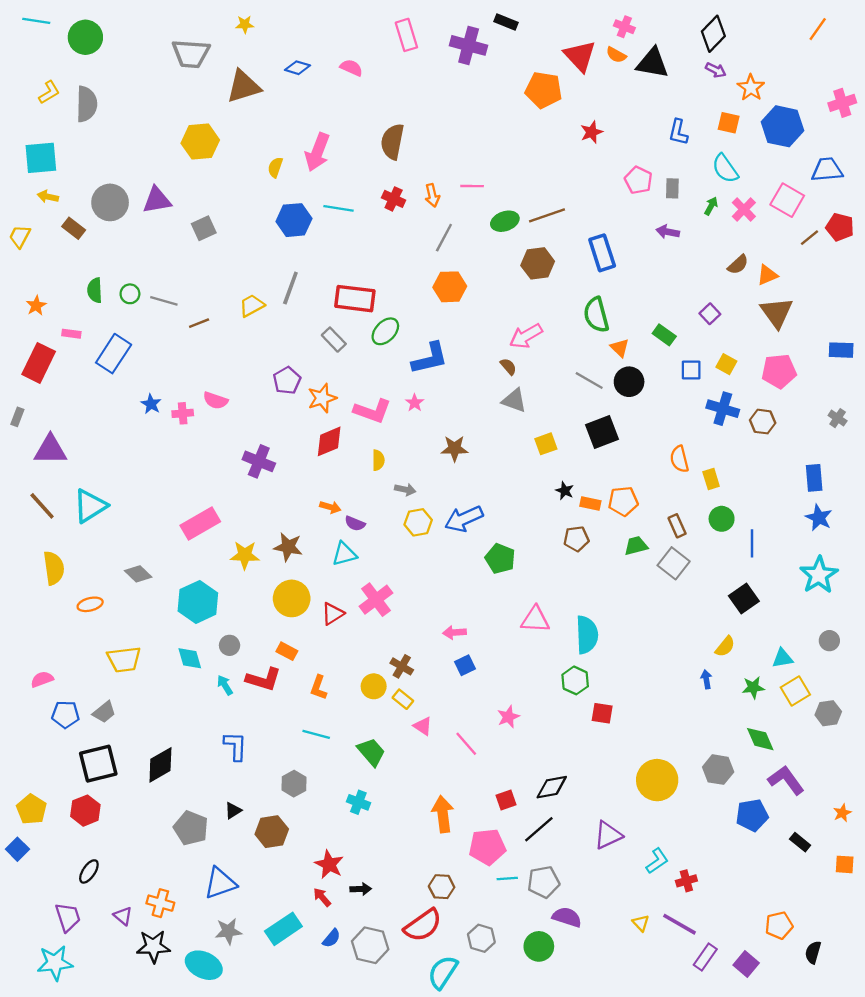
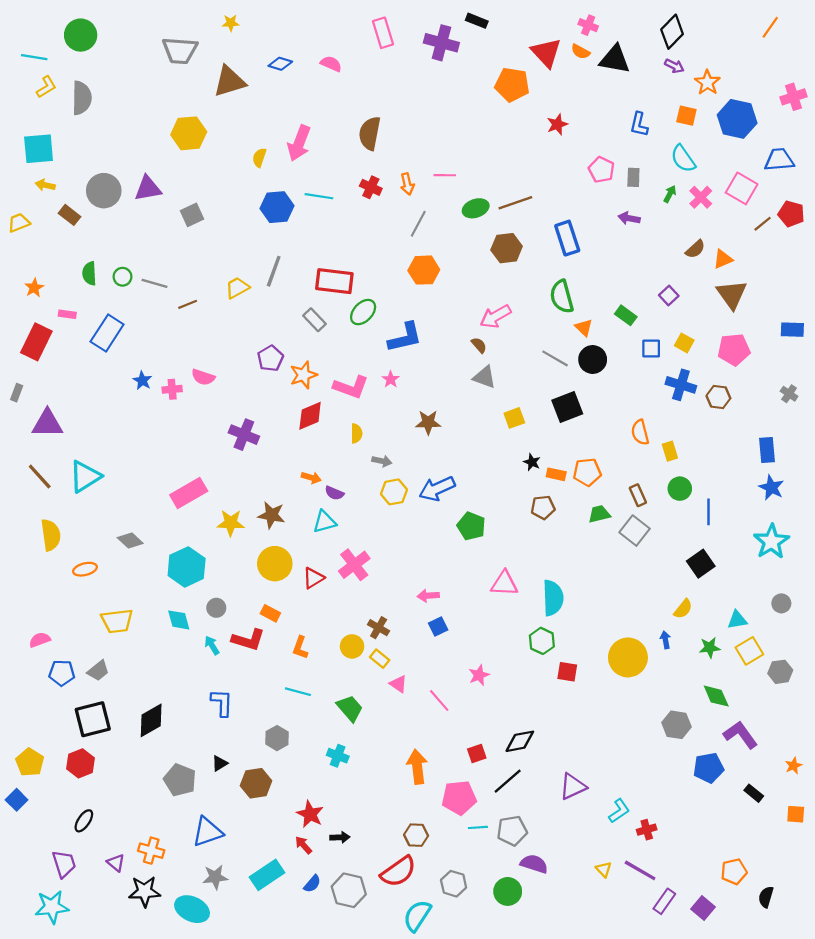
cyan line: (36, 21) -> (34, 57), moved
yellow trapezoid: (20, 236) -> (19, 223), turned 40
yellow circle: (657, 780) -> (628, 657), moved

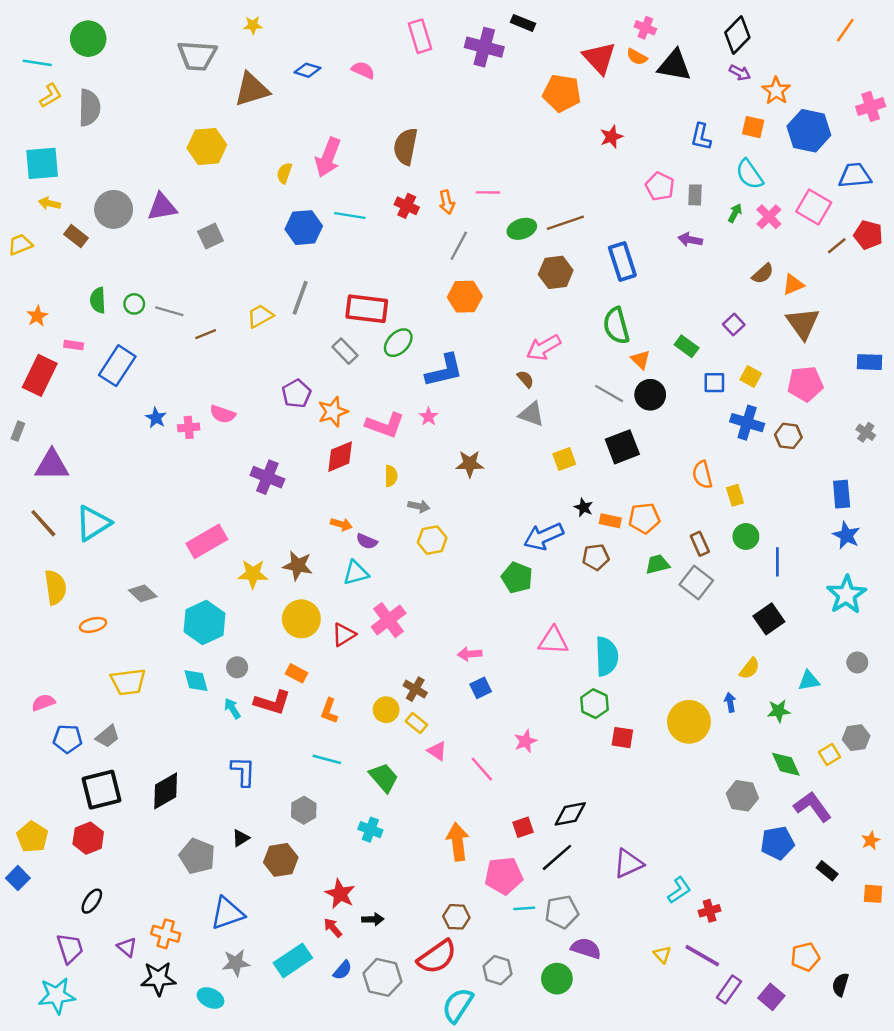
blue arrow: (437, 489) -> (544, 536), moved
yellow square: (749, 651) -> (829, 755), moved, size x0.7
cyan ellipse: (192, 909) -> (210, 998), size x0.7

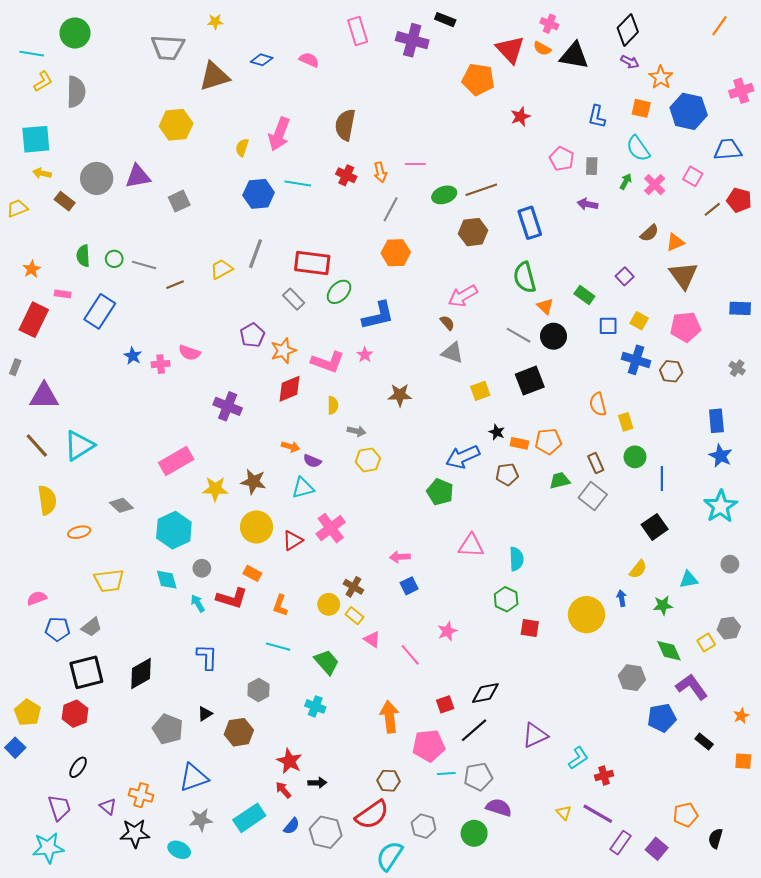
pink square: (814, 207) -> (693, 176), size x0.7
cyan semicircle: (607, 656) -> (516, 559), size x0.7

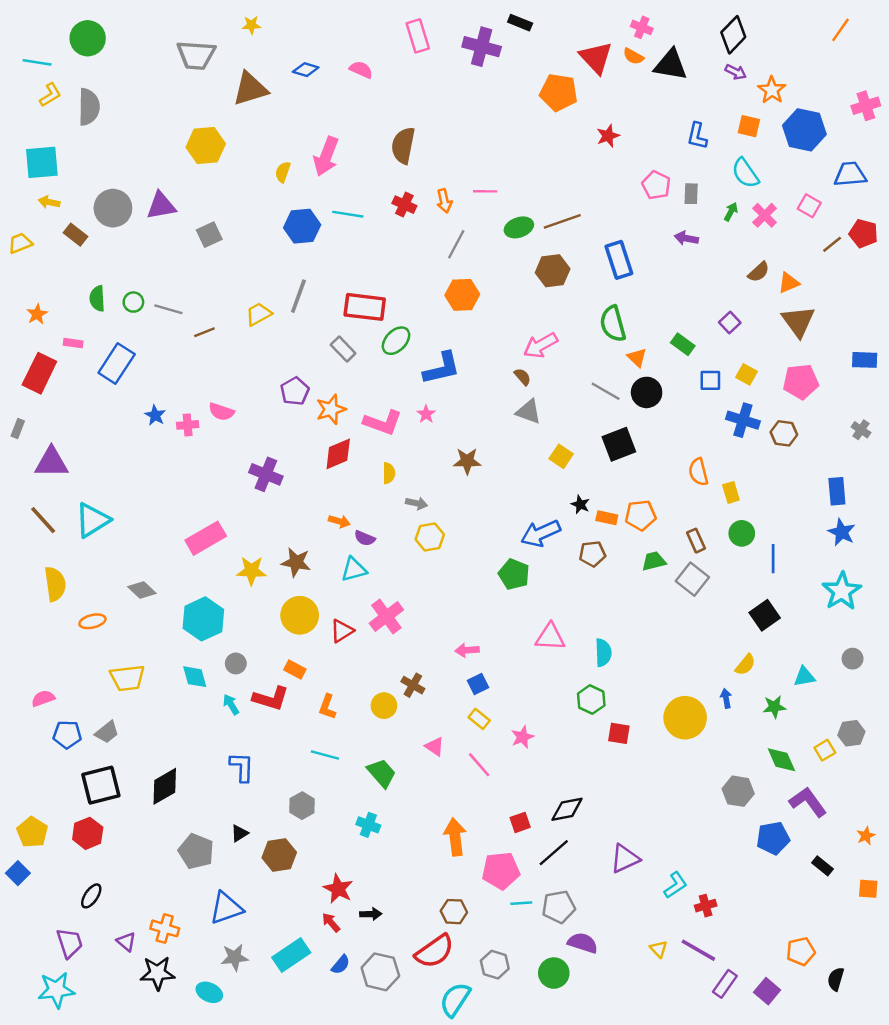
yellow square: (480, 391) -> (561, 456), turned -36
yellow rectangle: (354, 616) -> (479, 719), moved

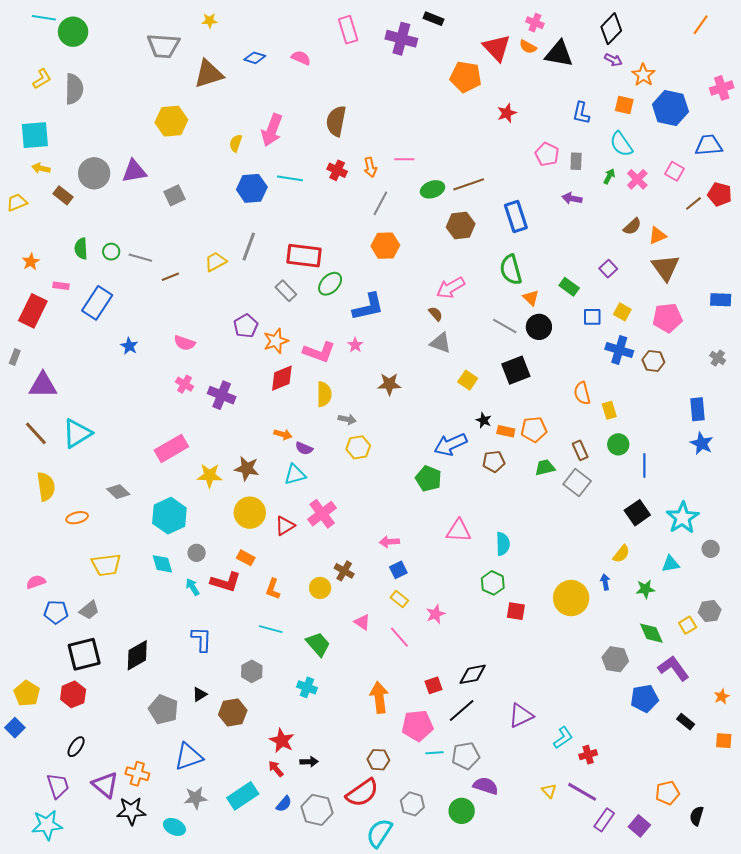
cyan line: (37, 62) -> (44, 18), moved
pink cross: (188, 425) -> (184, 384), moved, turned 36
yellow semicircle: (389, 473) -> (324, 394), size x1.4
cyan star: (842, 591) -> (683, 518), moved
purple triangle: (126, 942) -> (105, 785), size x1.6

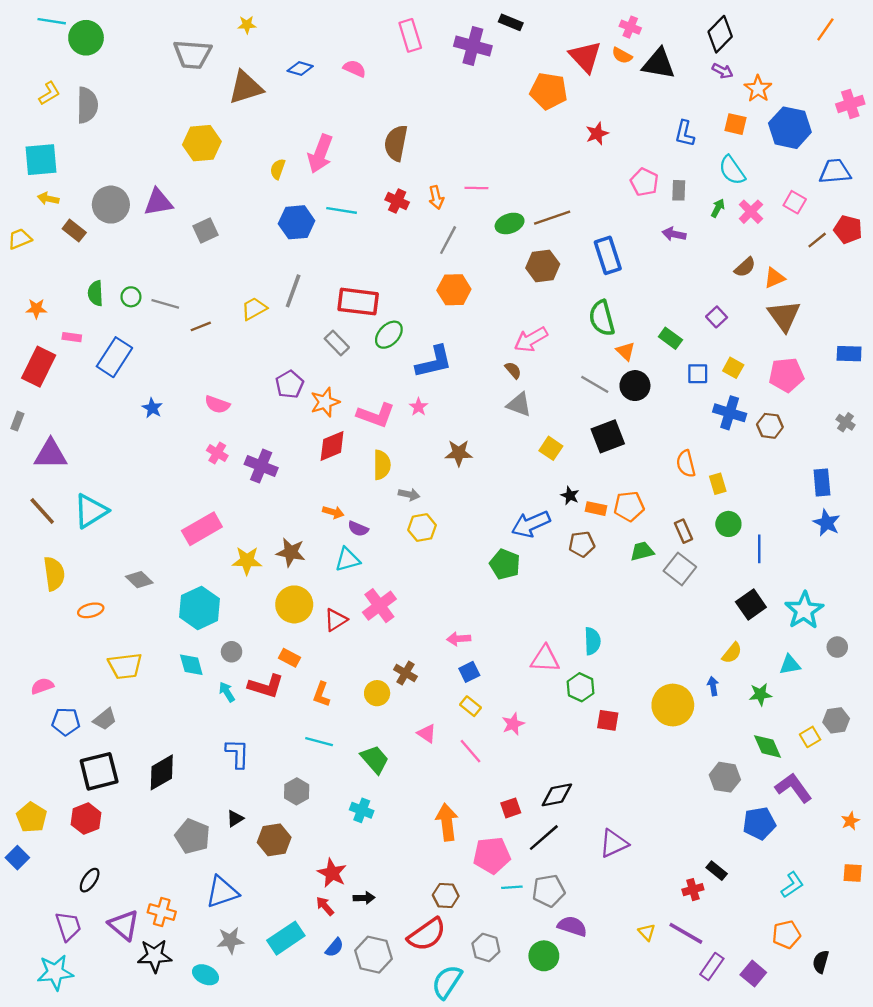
orange star: (31, 262) -> (36, 309), turned 30
pink triangle: (459, 531) -> (545, 659), moved
black rectangle: (686, 722) -> (717, 871), moved
cyan L-shape: (563, 738) -> (792, 885), moved

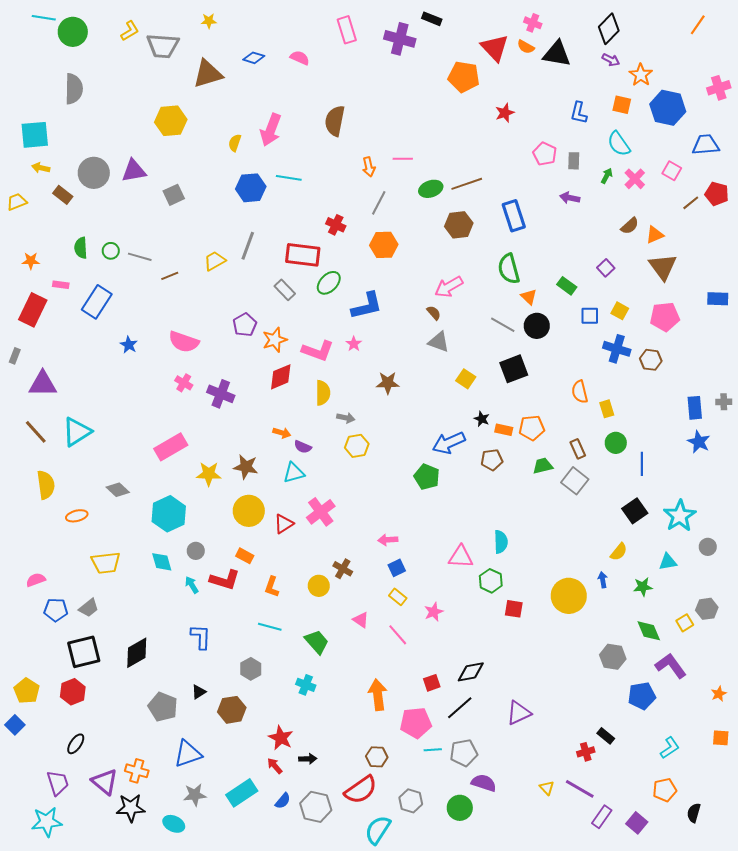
yellow L-shape: (49, 93) -> (130, 31), moved
red cross: (397, 201) -> (336, 225), moved
pink semicircle: (217, 404) -> (184, 342), size x1.4
gray cross: (846, 422) -> (724, 402), moved, turned -35

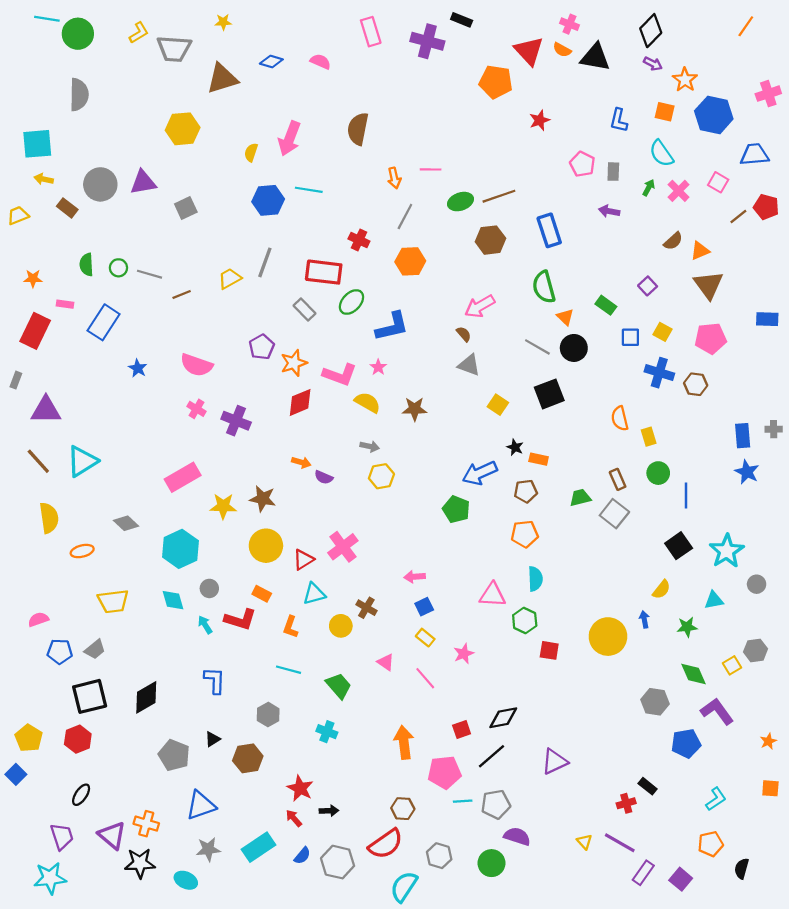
yellow semicircle: (323, 393) -> (368, 402), moved, turned -60
orange pentagon: (532, 428) -> (525, 534), moved
cyan triangle: (294, 473) -> (314, 594), moved

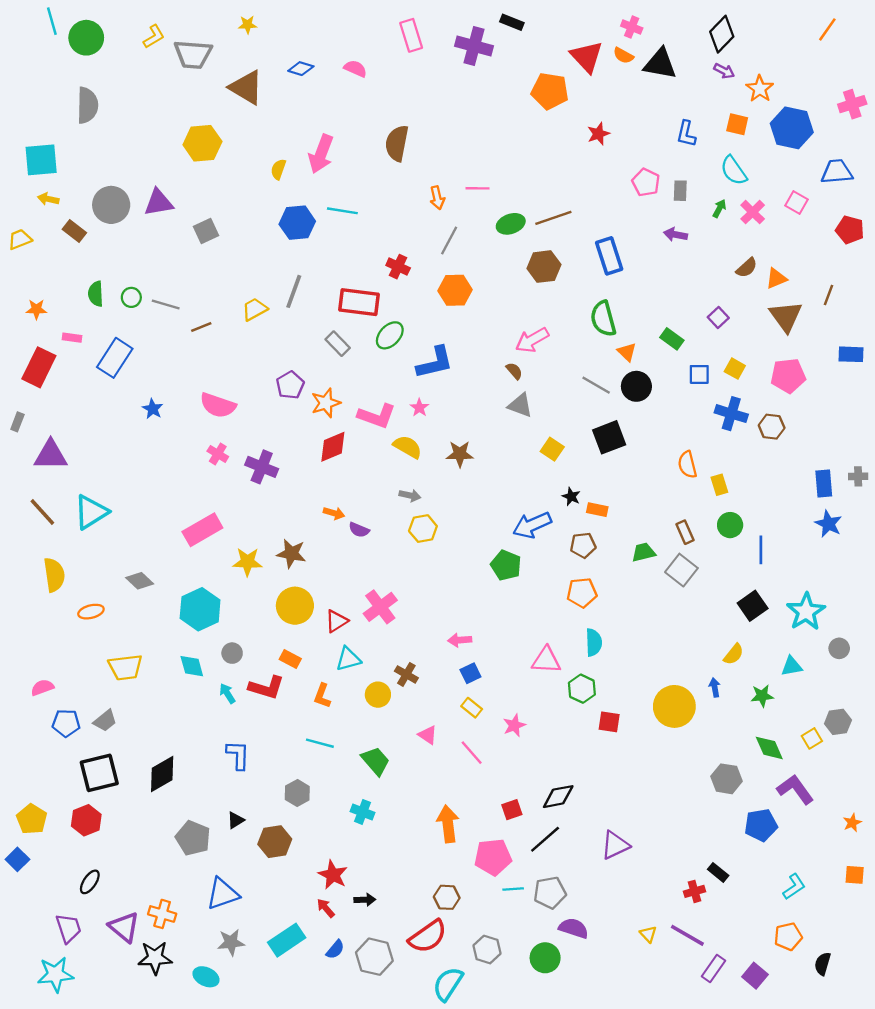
cyan line: (47, 19) -> (52, 21), turned 65
brown triangle: (222, 79) -> (246, 88), turned 48
brown line: (738, 216) -> (828, 295), moved, turned -30

